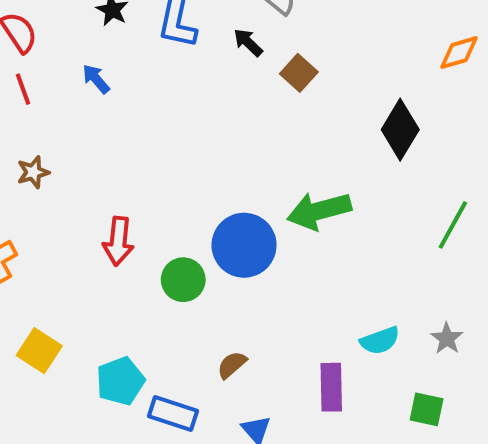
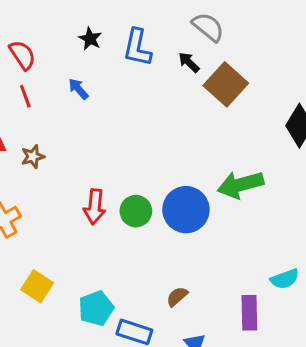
brown square: (299, 73) -> (226, 84), size x1.6
green circle: (183, 280) -> (136, 211), moved

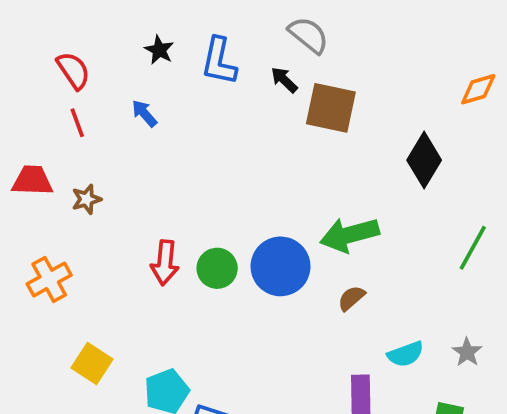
brown square: (226, 84) -> (331, 108), turned -30
brown semicircle: (177, 297) -> (351, 298), moved

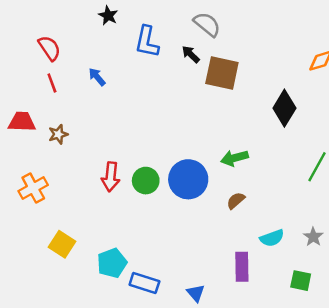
black star: (159, 50) -> (108, 16), moved
green arrow: (350, 235) -> (234, 158), size x0.7

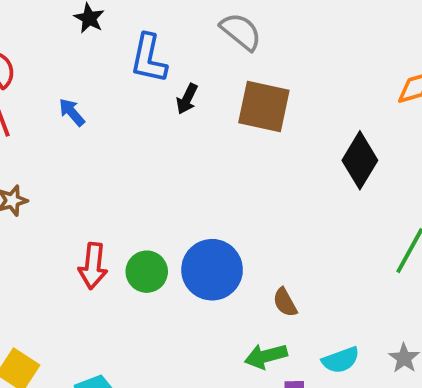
black arrow: (191, 54) -> (187, 99), moved, turned -108
green arrow: (234, 158) -> (266, 356), moved
brown semicircle: (236, 201) -> (285, 302), turned -78

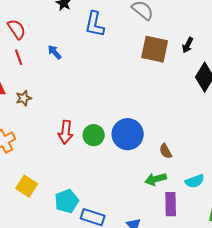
black arrow: (187, 99) -> (188, 45), moved

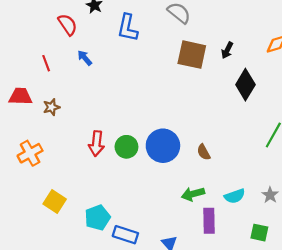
red semicircle: (17, 29) -> (68, 25), moved
brown semicircle: (166, 151) -> (204, 152), moved

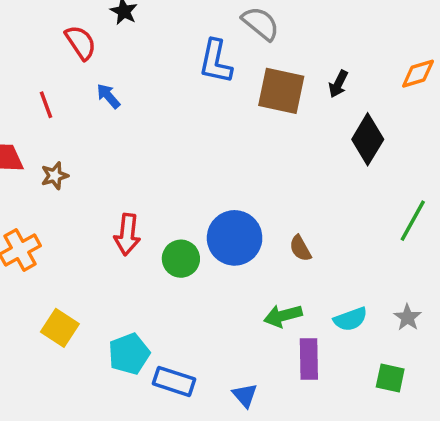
blue L-shape: (128, 28) -> (216, 61), moved
green circle: (126, 147) -> (181, 259), moved

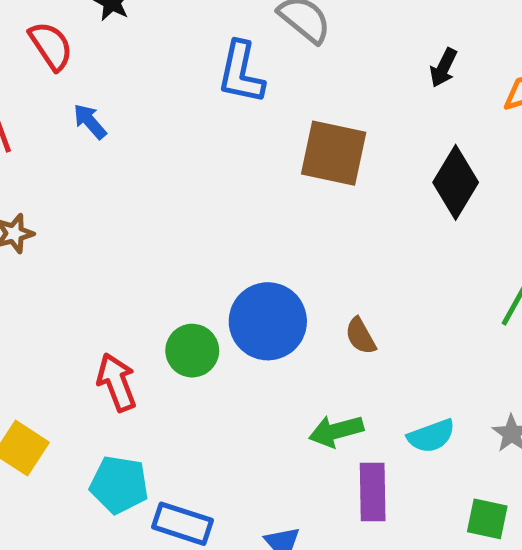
black arrow: (338, 84) -> (443, 68), moved
brown square: (281, 91) -> (334, 153), moved
red arrow: (127, 234) -> (117, 382), moved, turned 153
cyan pentagon: (129, 354) -> (119, 485), turned 30

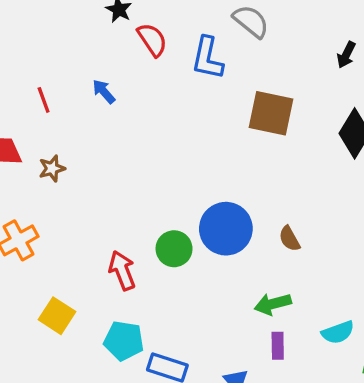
red semicircle: (51, 46) -> (152, 40), moved
cyan semicircle: (431, 436) -> (338, 332), moved
purple rectangle: (373, 492) -> (278, 346), moved, size x0.7

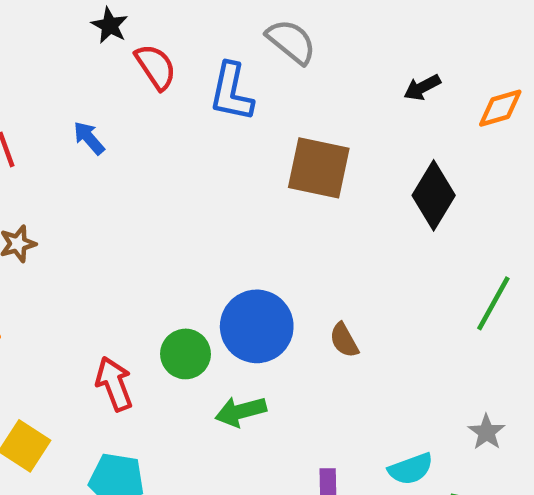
black arrow: (346, 55) -> (422, 87), turned 36
green arrow: (273, 304) -> (241, 411), moved

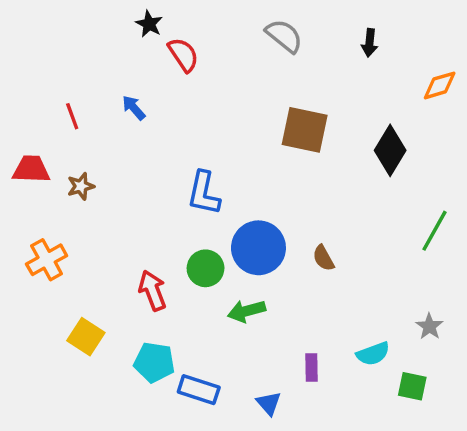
black arrow: (422, 87) -> (370, 43), moved, turned -56
blue L-shape: (231, 92) -> (204, 193), moved

